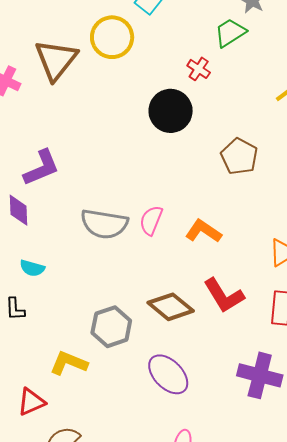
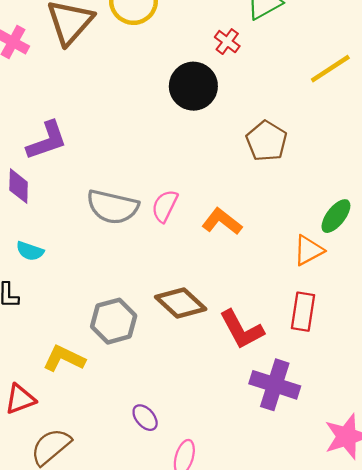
red L-shape: (224, 296) -> (242, 330), moved
purple ellipse: (168, 374) -> (145, 418), moved, size x0.6

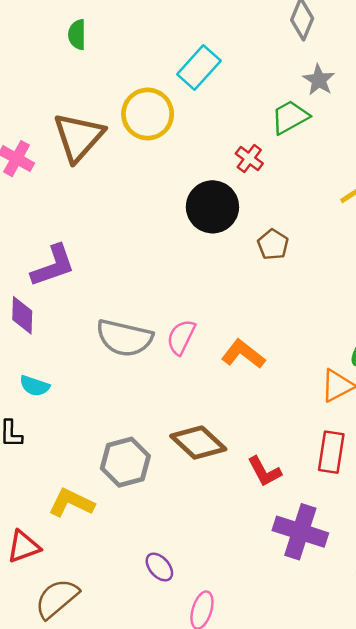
brown pentagon: (266, 141) -> (273, 244), moved, size x0.7
red L-shape: (242, 330) -> (264, 472), size x0.7

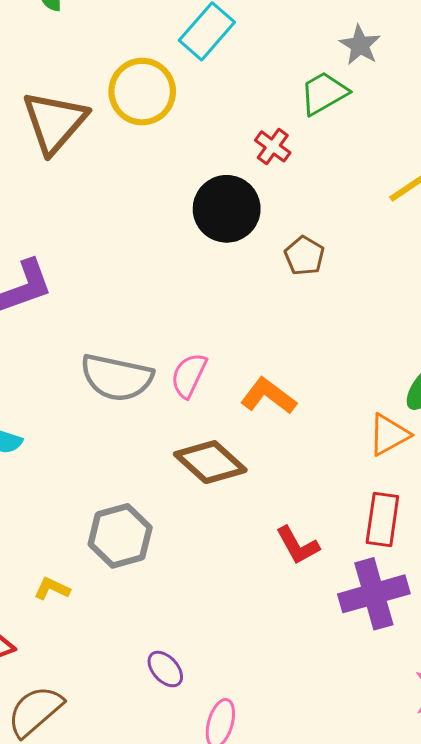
brown diamond: (198, 443) -> (210, 462), moved
yellow L-shape: (71, 503) -> (52, 589), size x0.6
purple cross: (300, 532) -> (374, 594), moved, turned -33

